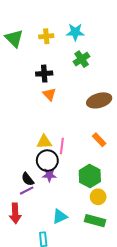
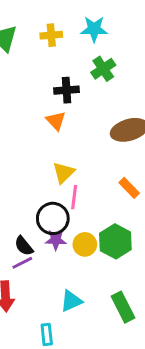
black cross: (44, 74) -> (67, 90), moved
yellow triangle: (44, 142) -> (63, 173), moved, turned -42
yellow circle: (98, 197) -> (85, 244), moved
green rectangle: (95, 221) -> (123, 307), turned 48

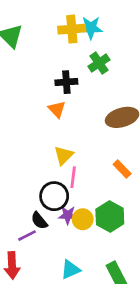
yellow cross: (51, 35) -> (72, 29), moved, size x1.4
purple star: (56, 240) -> (68, 215), moved
black semicircle: (24, 246) -> (39, 221), moved

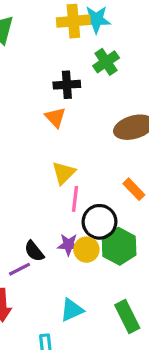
black circle: (54, 196) -> (100, 222), moved

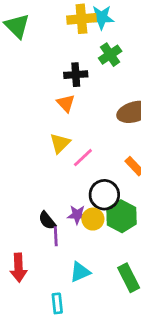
yellow triangle: (64, 173) -> (60, 143), moved
pink line: (75, 199) -> (83, 158), moved, turned 40
purple line: (20, 269) -> (56, 236), moved, turned -66

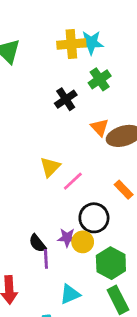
black cross: (76, 75) -> (66, 99), turned -30
orange triangle: (66, 103) -> (100, 127), moved
green hexagon: (122, 216) -> (111, 263), moved

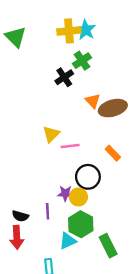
cyan star: (91, 43) -> (86, 30), turned 30
green cross: (100, 79) -> (82, 61), moved
pink line: (73, 181) -> (70, 146), turned 36
black semicircle: (37, 243) -> (20, 216), moved, turned -35
green hexagon: (111, 263) -> (81, 224), moved

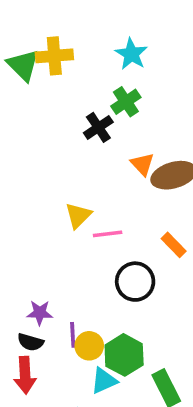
yellow cross: (69, 31) -> (54, 56), moved
purple star: (65, 193) -> (40, 313), moved
yellow circle: (78, 197) -> (89, 346), moved

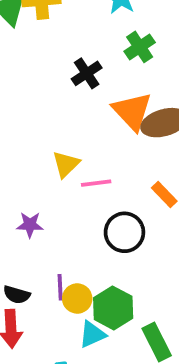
green cross: (126, 102) -> (140, 47), moved
orange triangle: (142, 164) -> (132, 111), size x1.6
purple star: (40, 313) -> (30, 225), moved

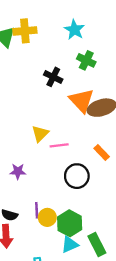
green cross: (140, 47) -> (86, 60), turned -30
black cross: (87, 73) -> (53, 77), turned -30
cyan triangle: (92, 334) -> (70, 245), moved

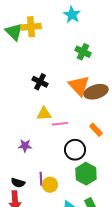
cyan star: (74, 30) -> (72, 15), moved
black cross: (53, 77) -> (40, 82), moved
yellow triangle: (40, 134) -> (44, 114), turned 42
green hexagon: (70, 223) -> (86, 174), moved

